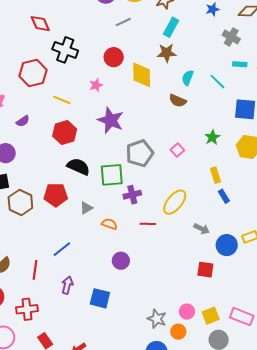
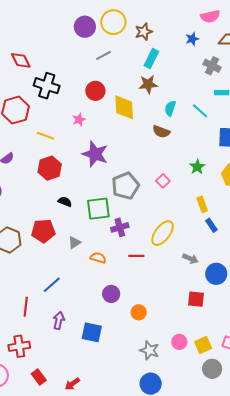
black semicircle: (78, 167) -> (65, 202), size x0.6
orange circle: (178, 332) -> (139, 312), moved

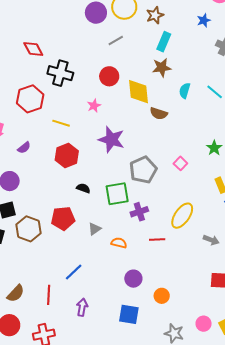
brown semicircle: (161, 132) -> (159, 113), moved
blue square: (92, 332) -> (129, 314), moved

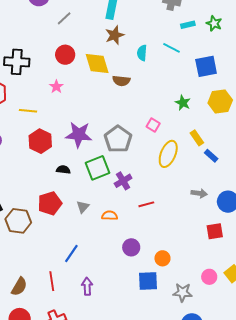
purple star: (111, 139) -> (79, 135), moved
yellow ellipse: (182, 216) -> (168, 154), moved
blue square: (129, 314) -> (148, 281), moved

